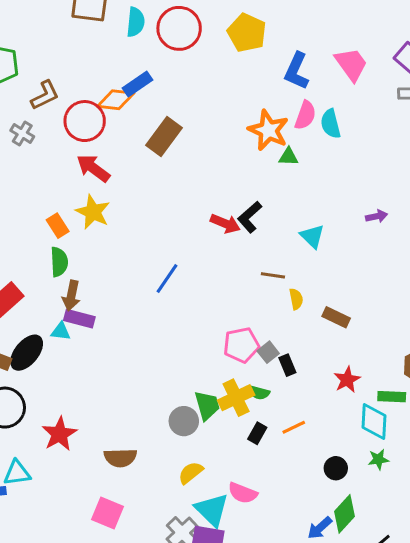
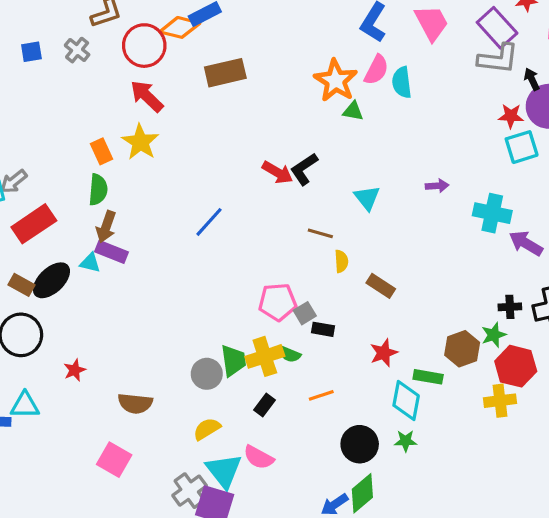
brown rectangle: (164, 136) -> (225, 73), turned 33
black rectangle: (287, 365) -> (323, 329), turned -65
black rectangle: (257, 433) -> (264, 405), moved
red star: (59, 434) -> (75, 370), size x0.6
black circle: (336, 468) -> (360, 444), size x1.5

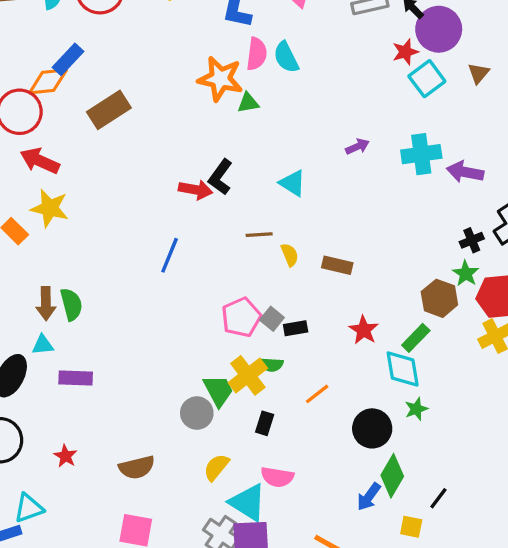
green semicircle: (98, 190) -> (71, 304), moved
blue line: (209, 222) -> (170, 255), moved
purple rectangle: (111, 252) -> (76, 378), moved
green rectangle: (428, 377) -> (416, 338), turned -36

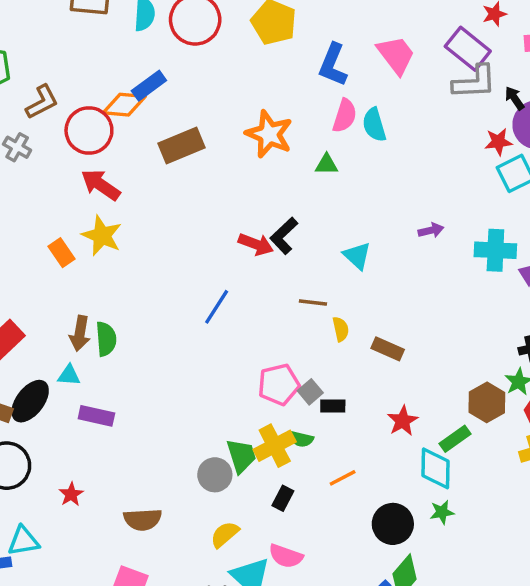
orange star: (220, 79) -> (269, 134), moved

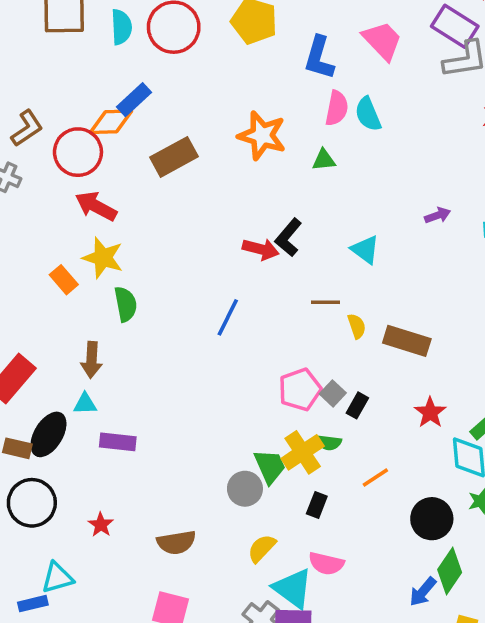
green semicircle: (106, 339) -> (126, 304), moved
brown rectangle: (388, 349) -> (407, 341), size x1.4
black rectangle: (333, 406) -> (357, 405), turned -55

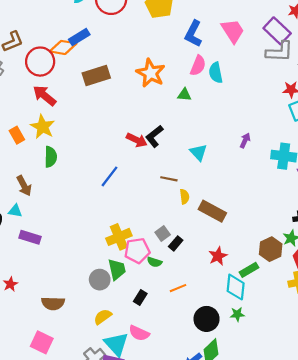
purple arrow: (438, 215) -> (245, 141), turned -56
brown arrow: (91, 360) -> (24, 186), turned -42
pink pentagon: (300, 389) -> (137, 251), moved
yellow cross: (303, 452) -> (119, 237), moved

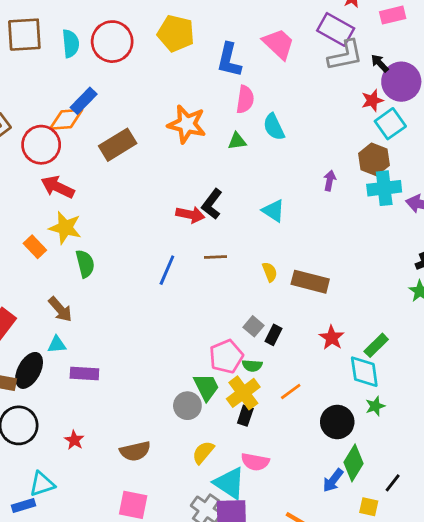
cyan semicircle: (216, 73) -> (274, 127), moved
brown line: (169, 179) -> (216, 257), moved
yellow cross: (119, 237) -> (243, 393), moved
brown hexagon: (271, 249) -> (374, 159), moved

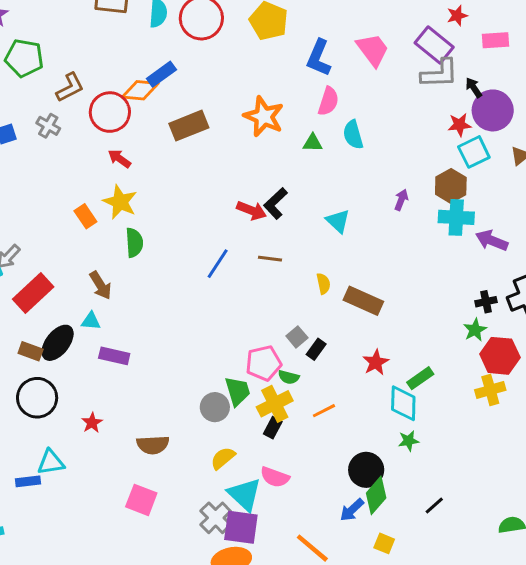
red arrow: (58, 187) -> (119, 159), size x0.7
black circle: (337, 422) -> (366, 470), moved
black line: (393, 483) -> (434, 506), moved

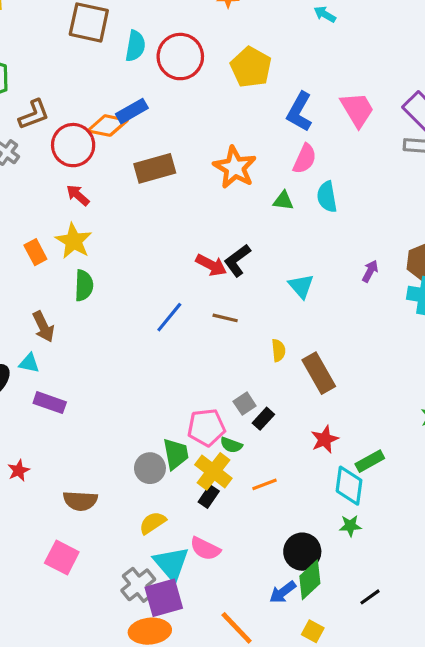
brown rectangle: (363, 301) -> (319, 373), turned 30
yellow cross: (275, 404) -> (213, 471), turned -32
purple square: (241, 527) -> (164, 598), turned -30

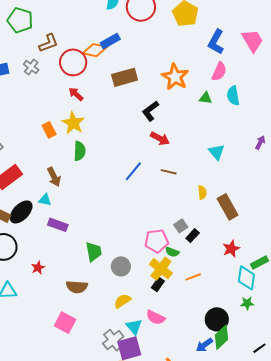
black L-shape: (237, 260) -> (150, 111), moved
green trapezoid: (176, 454) -> (94, 252), moved
cyan triangle: (171, 564) -> (134, 327), size x0.7

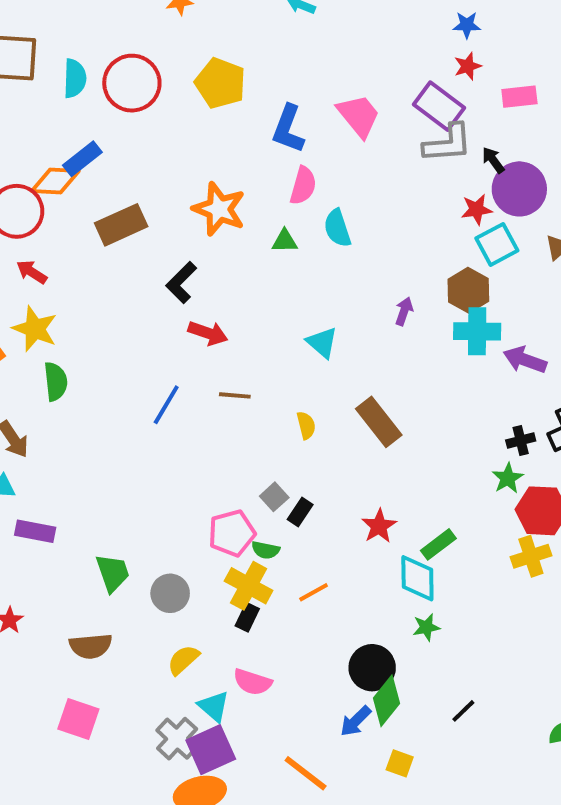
brown rectangle: (228, 207) -> (379, 422), moved

